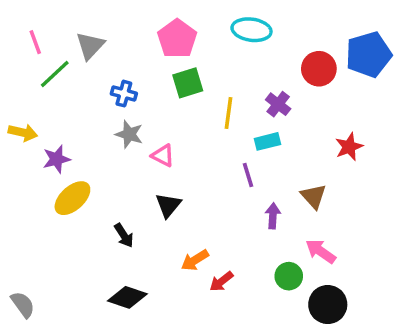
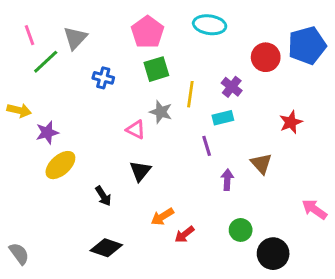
gray star: (129, 134) -> (161, 112), moved
pink arrow: (321, 251) -> (314, 209), moved

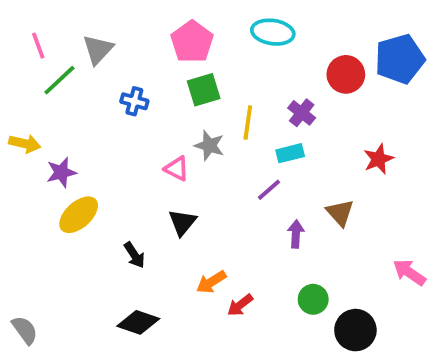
purple line: (207, 146) -> (269, 190), turned 66

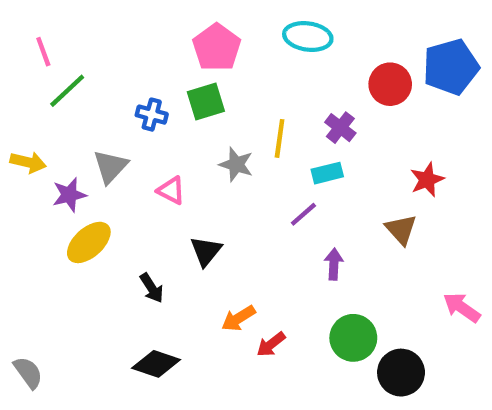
gray triangle: (98, 49) -> (110, 167), moved
green square: (204, 90) -> (206, 102), moved
pink triangle: (177, 169) -> (171, 190), moved
brown triangle: (340, 213) -> (401, 229), moved
green circle: (313, 299) -> (353, 338), size x1.4

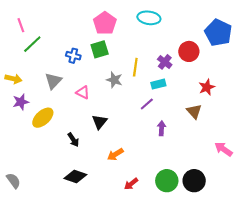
blue pentagon: (451, 67) -> (218, 33), turned -30
red circle: (390, 84) -> (189, 51), moved
purple star: (69, 195) -> (21, 102), moved
green circle: (353, 338) -> (167, 181), moved
red arrow: (271, 344) -> (131, 184), moved

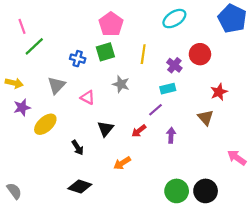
cyan ellipse: (149, 18) -> (174, 19), moved, turned -40
blue pentagon: (218, 33) -> (232, 19), moved
yellow line: (135, 67) -> (143, 54), moved
red arrow: (131, 184) -> (139, 131), moved

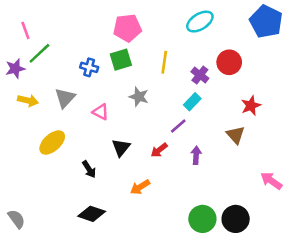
pink pentagon: (111, 24) -> (127, 28), turned 30
yellow arrow: (14, 83) -> (28, 100), moved
cyan rectangle: (168, 89) -> (192, 102), turned -32
purple star: (22, 108) -> (15, 69), moved

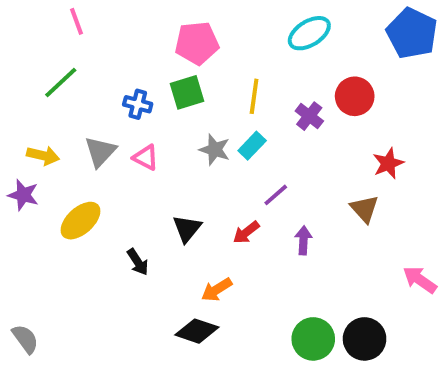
pink line: (25, 30) -> (77, 21), moved
purple star: (15, 69) -> (23, 195), moved, turned 30
cyan rectangle: (192, 102) -> (252, 146), moved
pink triangle: (101, 112) -> (146, 157), moved
black diamond: (92, 214) -> (197, 331), moved

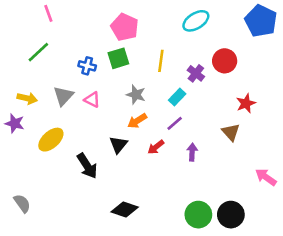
pink pentagon: (197, 43) -> (125, 27), turned 30
cyan rectangle: (252, 146) -> (177, 97), moved
black arrow: (138, 262) -> (87, 166), size x1.5
orange arrow: (217, 290) -> (137, 121), moved
gray semicircle: (25, 339) -> (22, 203), moved

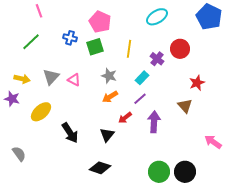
blue cross: (87, 66) -> (70, 38), moved
black triangle: (118, 145) -> (107, 135), moved
purple arrow: (192, 152) -> (154, 122), size x1.5
gray semicircle: (22, 203) -> (19, 154), moved

